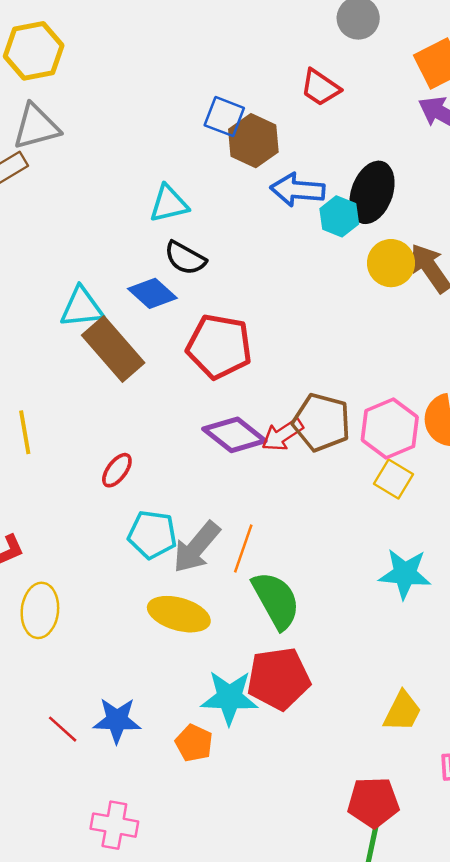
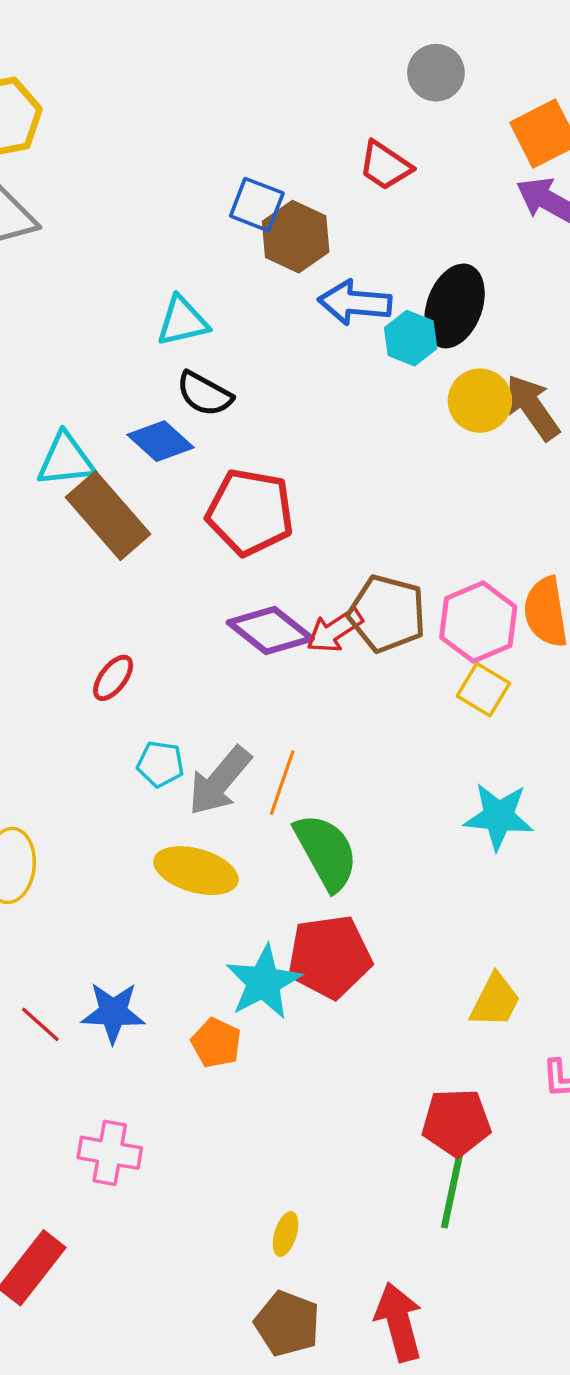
cyan pentagon: (152, 535) -> (160, 764), size x0.7
cyan star: (229, 698) -> (264, 982), turned -30

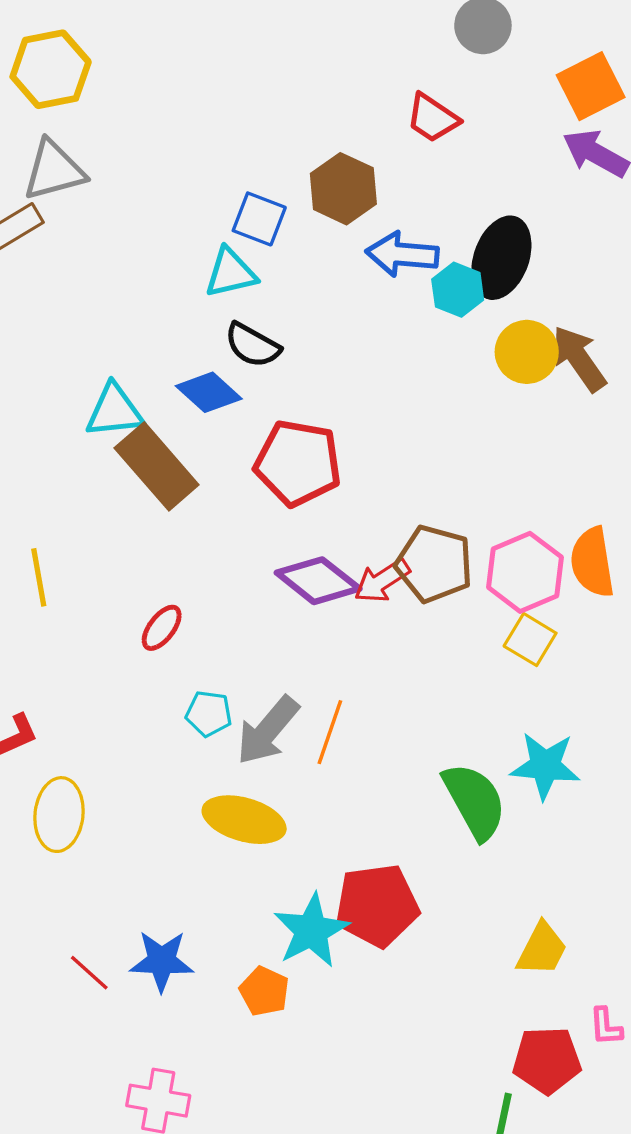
blue square: (257, 205) -> (259, 219), moved
green semicircle: (326, 852) -> (475, 801), moved
red pentagon: (456, 1122) -> (547, 1060), moved

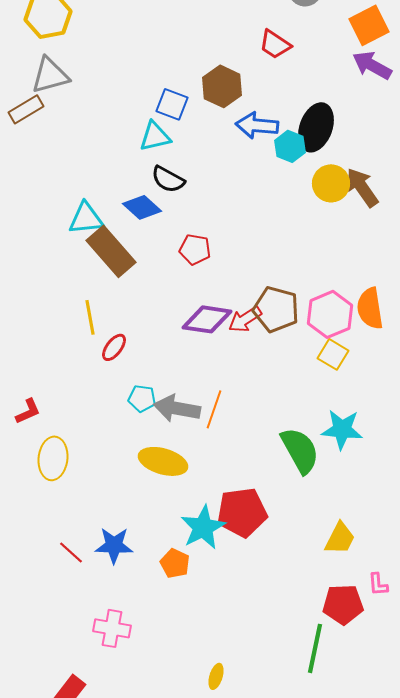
red pentagon: (298, 463) -> (195, 249), size x0.6
yellow line: (39, 577) -> (90, 317), moved
purple diamond: (318, 581) -> (207, 319), turned -30
gray arrow: (268, 730) -> (177, 408), turned 60

